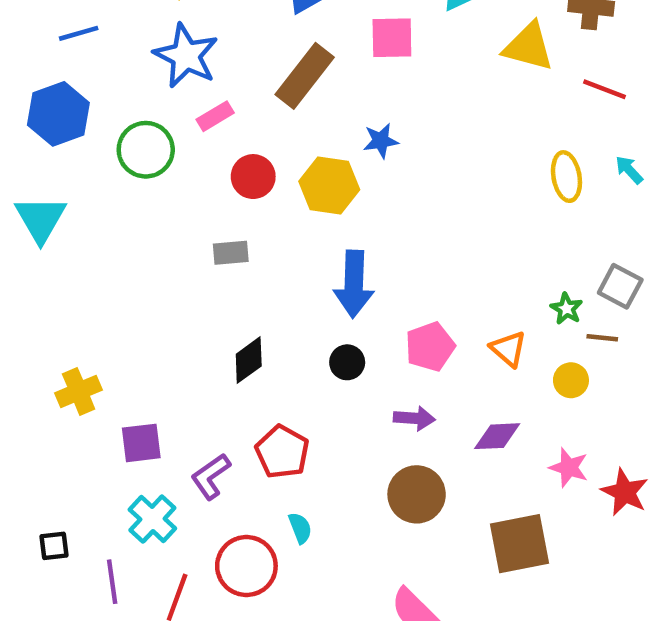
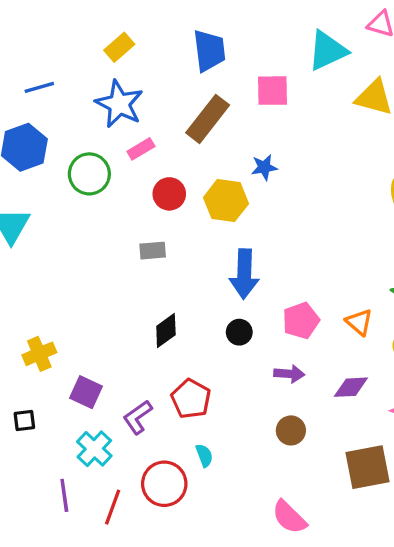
purple square: (141, 443) -> (86, 392), turned 32
brown circle: (417, 494) -> (291, 430), size x0.7
black square: (54, 546) -> (24, 420), moved

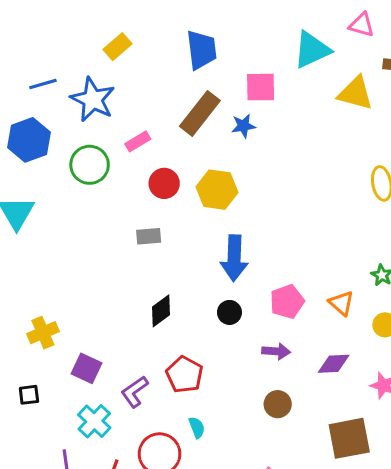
blue star: (119, 104) -> (93, 99), moved
blue star: (264, 167) -> (243, 126), moved

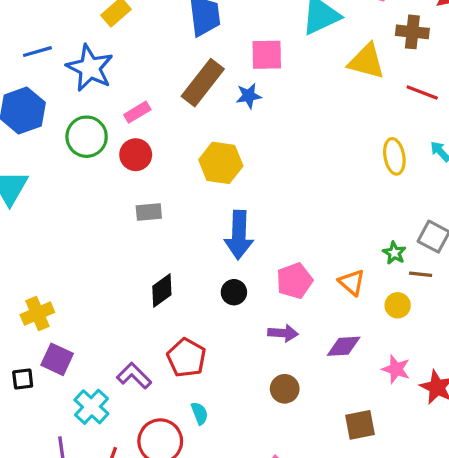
red circle: (164, 183) -> (136, 155), moved
purple square: (86, 368) -> (57, 359), moved
purple L-shape: (135, 392) -> (134, 376), turned 80
brown square: (349, 438) -> (360, 425), size x0.7

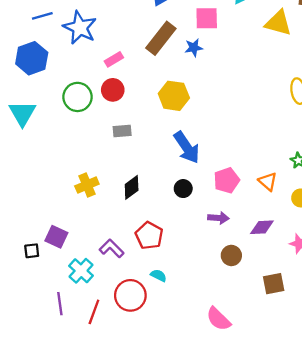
green circle: (87, 137) -> (78, 97), moved
blue arrow: (239, 235) -> (187, 147), turned -36
yellow cross: (37, 313) -> (87, 185), moved
brown circle: (285, 389) -> (231, 255), moved
cyan semicircle: (200, 413) -> (159, 275), turned -42

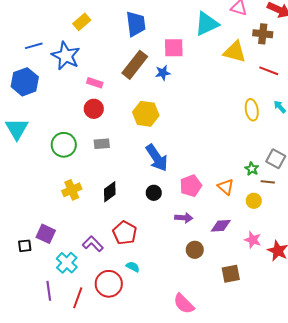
pink rectangle: (114, 59) -> (95, 83), turned 49
green circle: (78, 97) -> (64, 145), moved

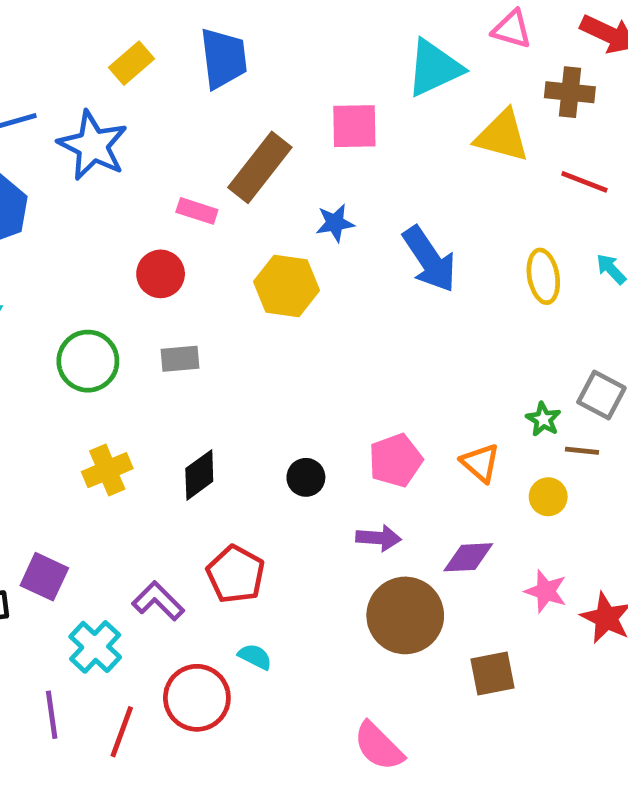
blue trapezoid: (136, 24) -> (224, 58), moved
blue star: (163, 73) -> (335, 223), moved
pink rectangle: (95, 83) -> (197, 211), moved
blue arrow: (157, 158) -> (429, 259), moved
brown circle: (195, 250) -> (405, 615), size x1.8

